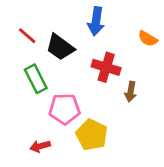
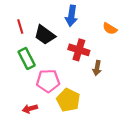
red line: (27, 36) -> (20, 26), turned 32

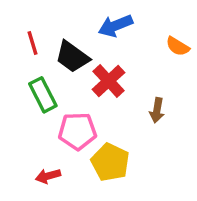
blue arrow: (71, 16) -> (115, 26), turned 60
red cross: (79, 50) -> (109, 81), moved, turned 30

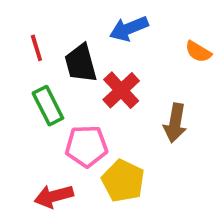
black trapezoid: (72, 57) -> (81, 63), turned 39
brown arrow: (157, 110) -> (175, 123), size x1.4
red arrow: (48, 176) -> (54, 196), size x1.4

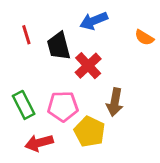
green rectangle: (48, 106) -> (24, 105), moved
brown arrow: (175, 123) -> (115, 102), moved

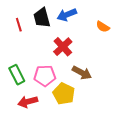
black trapezoid: (59, 46) -> (42, 18), moved
brown arrow: (115, 102) -> (82, 73), turned -72

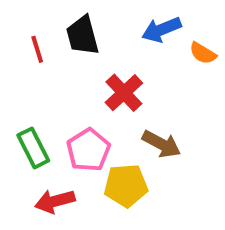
blue arrow: (67, 15) -> (161, 30), moved
pink pentagon: (45, 76) -> (88, 150), turned -30
yellow pentagon: (64, 94) -> (126, 185), turned -30

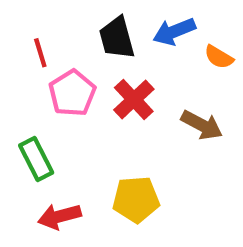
black trapezoid: (83, 36) -> (117, 38), moved
brown arrow: (161, 144) -> (202, 125), moved
pink pentagon: (88, 150) -> (72, 93), moved

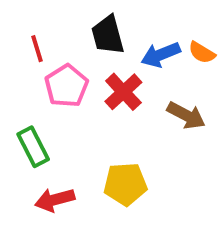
blue arrow: (174, 32) -> (161, 55), moved

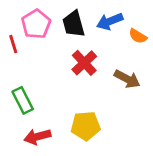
red line: (37, 49) -> (13, 44), moved
blue arrow: (161, 55) -> (110, 21), moved
pink pentagon: (66, 86) -> (36, 24), moved

